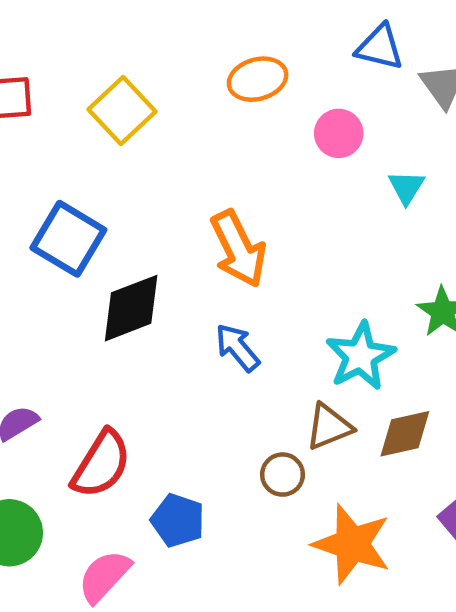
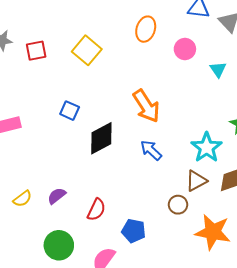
orange ellipse: (258, 79) -> (146, 29), turned -50
blue square: (68, 239) -> (70, 111), size x0.6
red semicircle: (101, 464) -> (96, 210), size x0.7

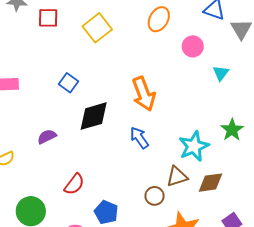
purple semicircle: (57, 196) -> (47, 137), moved

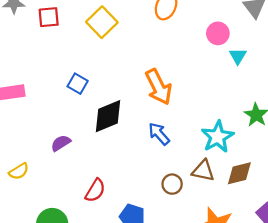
pink circle: (193, 46) -> (218, 33), moved
brown triangle: (177, 177) -> (203, 171), turned 35
brown circle: (155, 196) -> (172, 184), moved

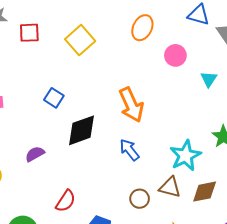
pink circle: (218, 33) -> (175, 55), moved

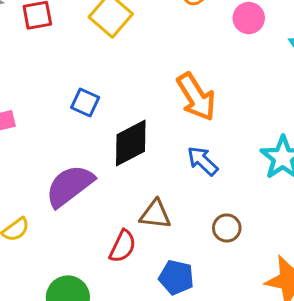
purple semicircle: (35, 154) -> (70, 186), size x1.8
brown triangle: (170, 187) -> (155, 214), moved

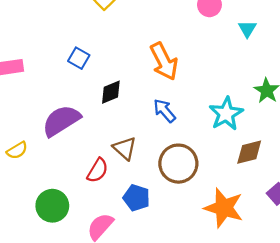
black diamond: (131, 143) -> (111, 92), size x0.7
brown triangle: (155, 214) -> (125, 148), turned 30
brown circle: (227, 228) -> (178, 164), size x1.8

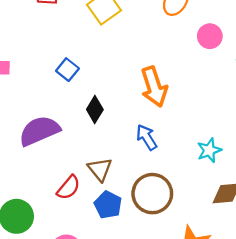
black diamond: (111, 92) -> (95, 110), turned -45
cyan star: (226, 114) -> (209, 150), size x0.7
blue pentagon: (136, 198) -> (108, 205), moved

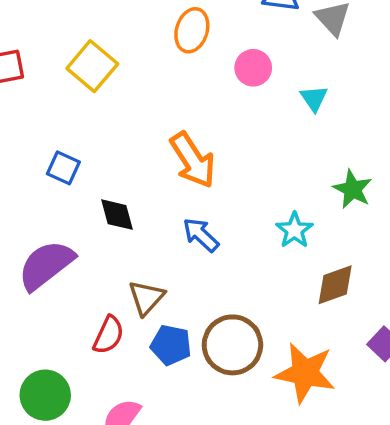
black diamond: (95, 110) -> (117, 215), turned -32
brown triangle: (100, 169) -> (146, 298), turned 36
brown circle: (152, 194) -> (232, 345), moved

